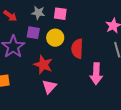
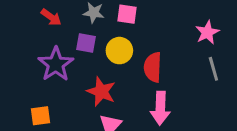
pink arrow: (96, 74) -> (160, 108), moved

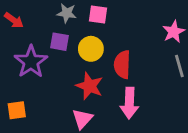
red arrow: (51, 17) -> (14, 20), moved
red star: (101, 92) -> (89, 86), moved

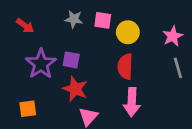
purple square: (59, 42) -> (71, 60), moved
yellow circle: (91, 49) -> (128, 32), moved
red star: (89, 86) -> (75, 89), moved

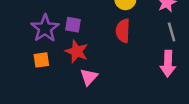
pink arrow: (132, 102) -> (168, 64), moved
orange square: (28, 109) -> (41, 60), moved

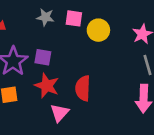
red semicircle: (123, 31) -> (83, 88), moved

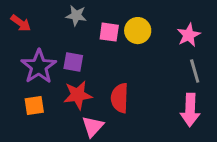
pink square: (74, 18) -> (109, 32), moved
red star: (47, 86) -> (78, 95), turned -30

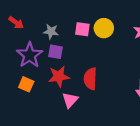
gray star: (76, 16) -> (51, 31), moved
orange square: (34, 105) -> (26, 84), turned 32

